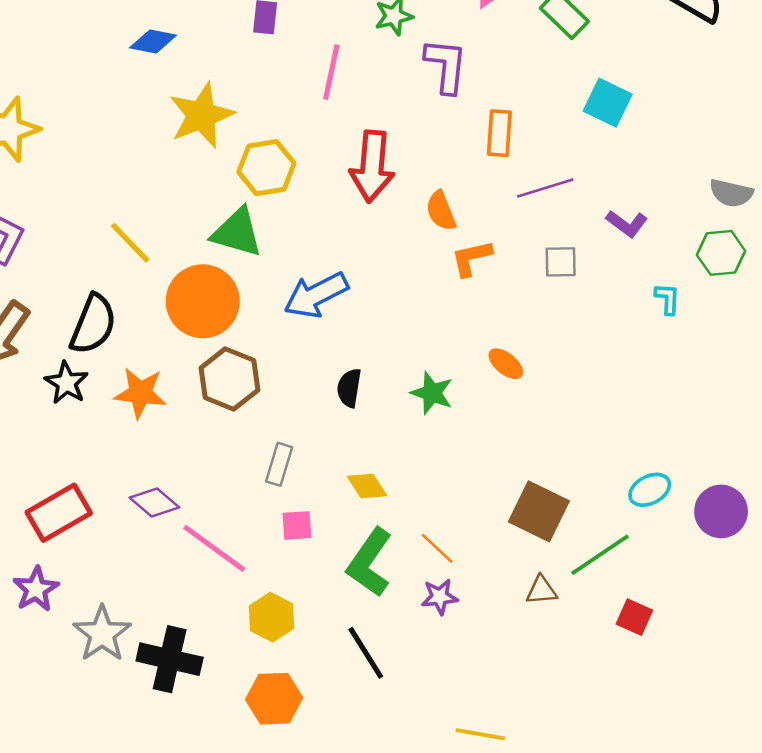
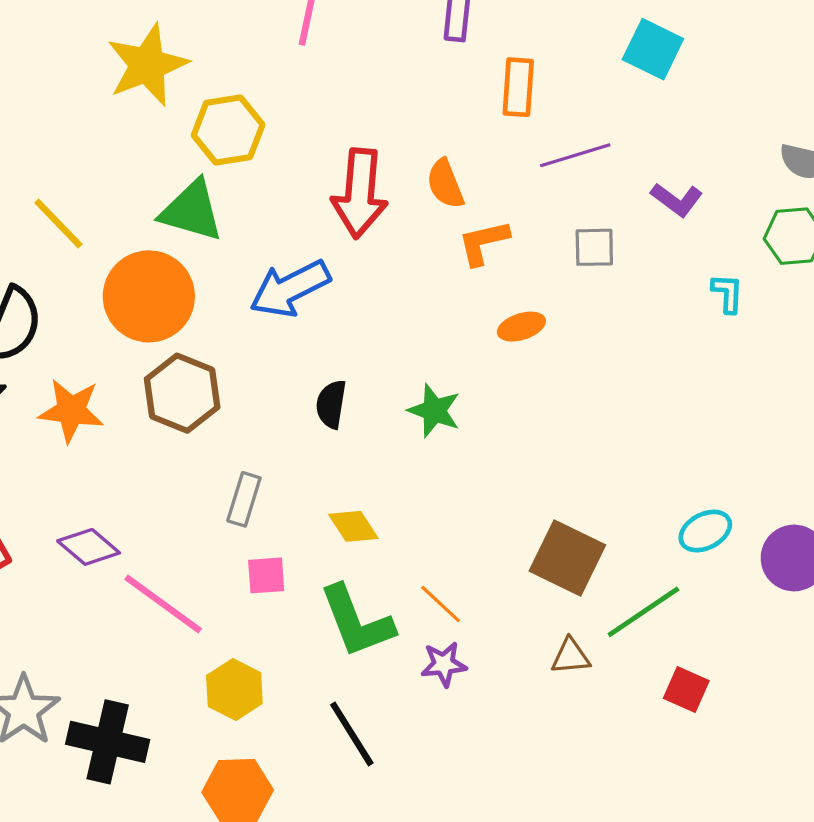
red arrow: (372, 166) -> (360, 193), moved
orange ellipse: (506, 364) -> (521, 327), moved, turned -57
green L-shape: (370, 562) -> (357, 621), turned -56

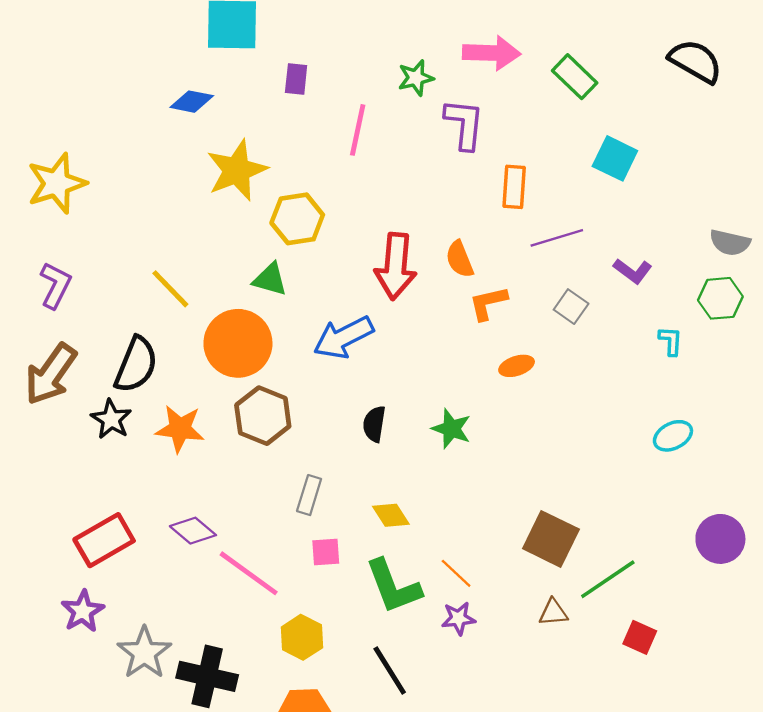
green triangle: (192, 211) -> (270, 279), size x0.7
gray square: (594, 247) -> (571, 307), turned 36
cyan ellipse: (705, 531) -> (673, 436), moved

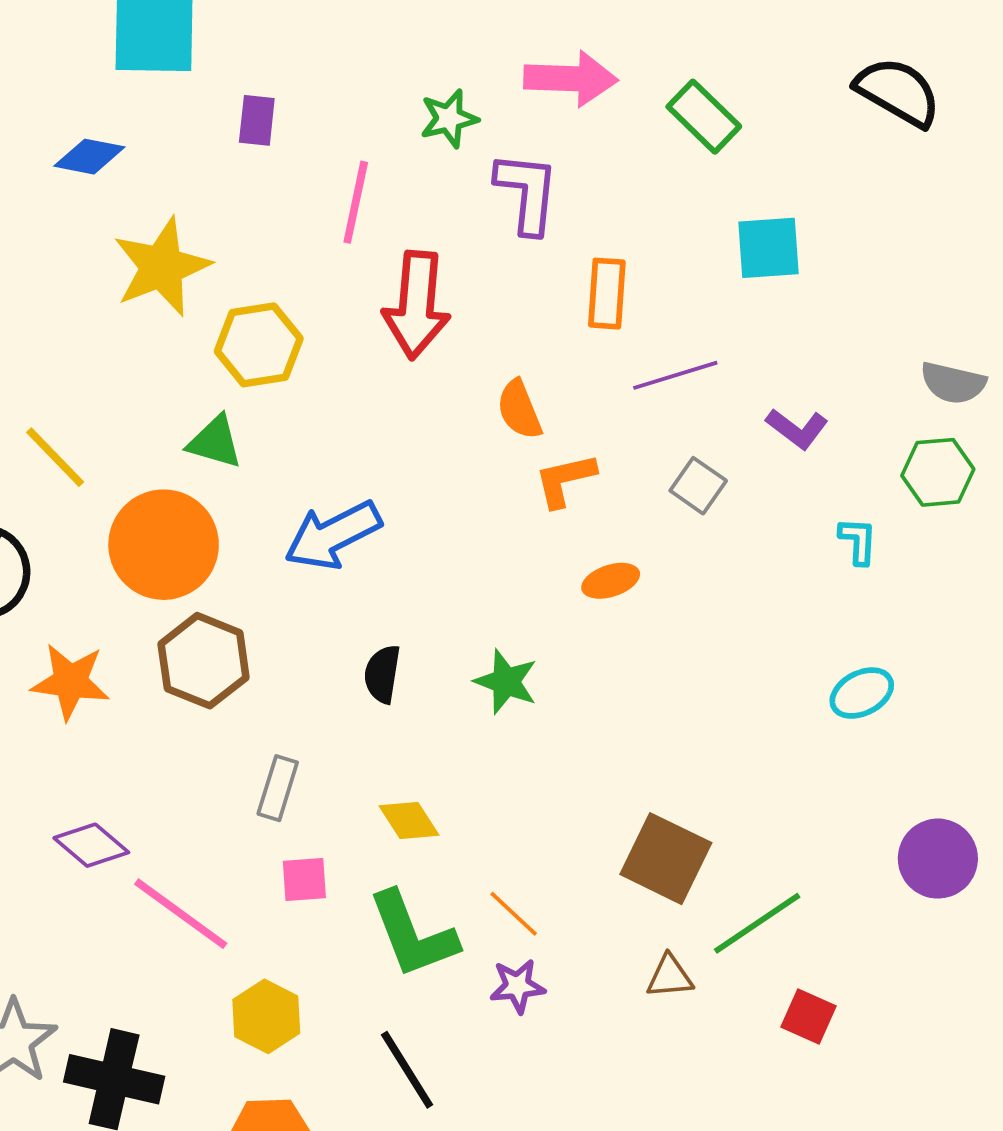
cyan square: (615, 158) -> (769, 248), turned -30
red arrow: (396, 266) -> (417, 305), moved

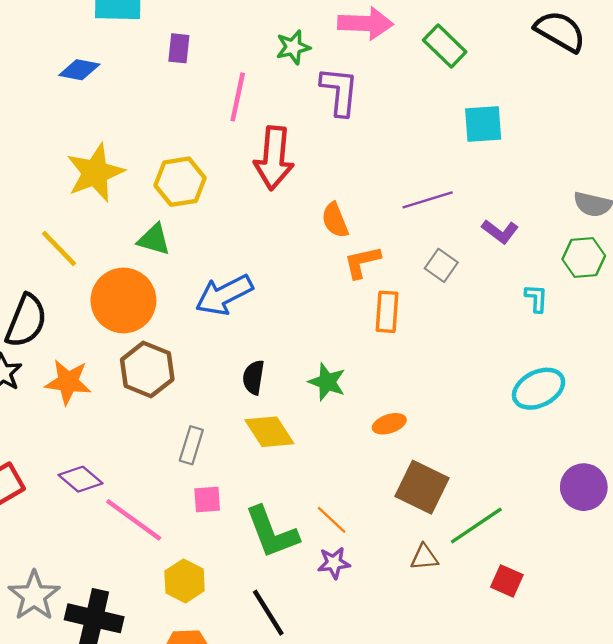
yellow star: (162, 267) -> (95, 173), moved
orange rectangle: (607, 294) -> (387, 312), moved
orange ellipse: (611, 581) -> (389, 424), moved
cyan ellipse: (862, 693) -> (539, 389), size x1.4
yellow diamond: (409, 820) -> (269, 432), moved, size x1.4

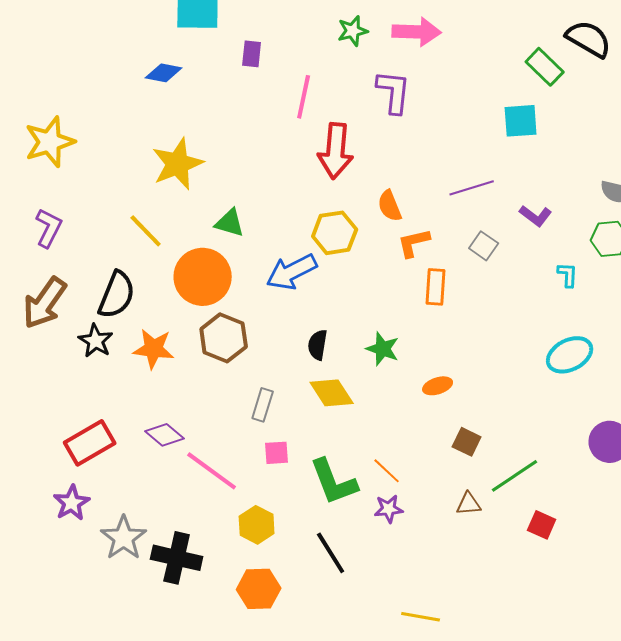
green rectangle: (445, 46) -> (545, 67), moved
green star: (293, 47) -> (353, 31), moved
yellow hexagon: (180, 182) -> (335, 233), moved
brown square: (422, 487) -> (467, 442), size x0.6

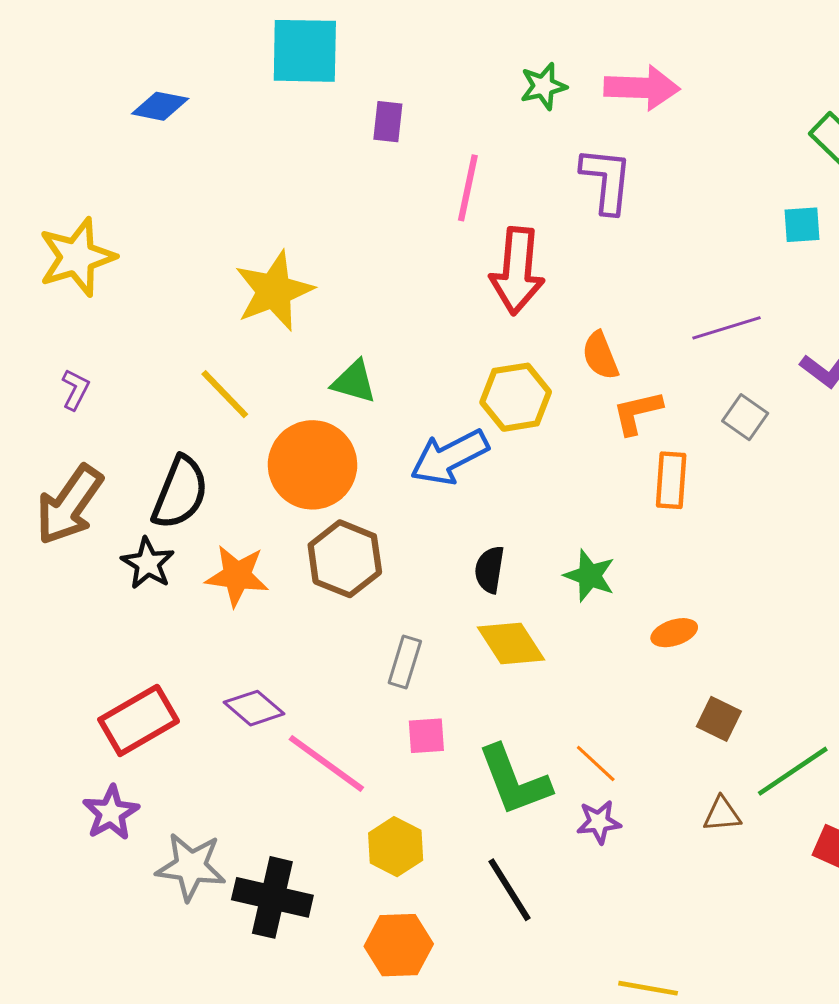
blue diamond: (164, 73) -> (160, 106), moved
cyan square: (521, 121) -> (802, 225), size x0.7
purple L-shape: (49, 228) -> (75, 389), size x0.7
gray star: (124, 538) -> (191, 867), turned -30

